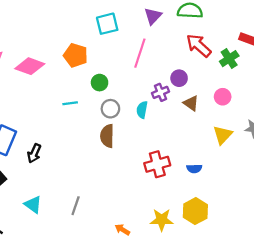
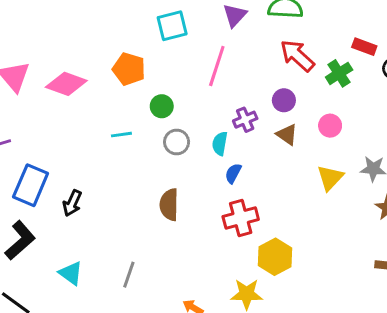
purple circle: (179, 78) -> (284, 100), moved
brown semicircle: (107, 136) -> (169, 205), moved
blue semicircle: (194, 169) -> (233, 173), moved, turned 120
yellow hexagon: (195, 211) -> (275, 257), moved

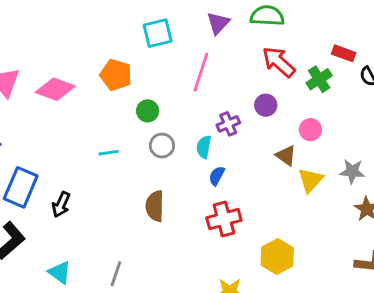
cyan line: (121, 135) -> (109, 153), moved
brown triangle: (287, 135) -> (286, 156), moved
yellow hexagon: (275, 257) -> (277, 256), moved

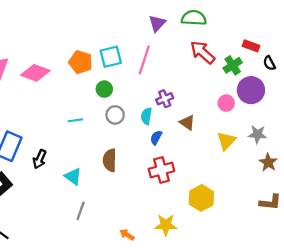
cyan square: (158, 33) -> (111, 57), moved
purple circle: (266, 105) -> (251, 90), moved, size x1.6
brown triangle: (286, 156) -> (187, 122), moved
cyan triangle: (60, 272) -> (73, 176), moved

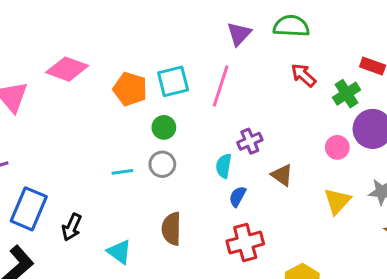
red arrow: (202, 52) -> (304, 75), size x0.7
pink diamond: (35, 73) -> (67, 69), moved
gray circle: (115, 115) -> (162, 164), moved

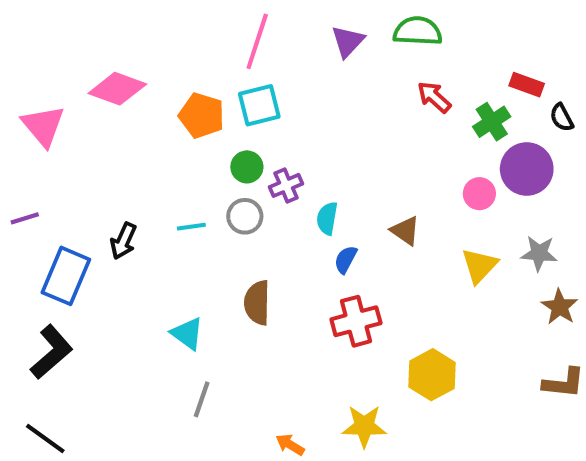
pink line: (221, 86) -> (257, 41), moved
purple cross: (250, 141) -> (286, 185), moved
black arrow: (72, 227) -> (123, 241), moved

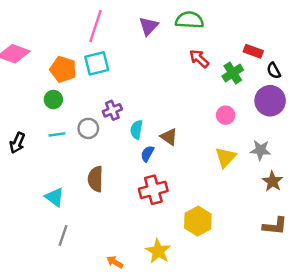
green circle: (247, 167) -> (53, 99), moved
purple circle: (527, 169) -> (270, 101), moved
brown triangle: (405, 231) -> (169, 137), moved
yellow star: (364, 426) -> (158, 251), turned 30

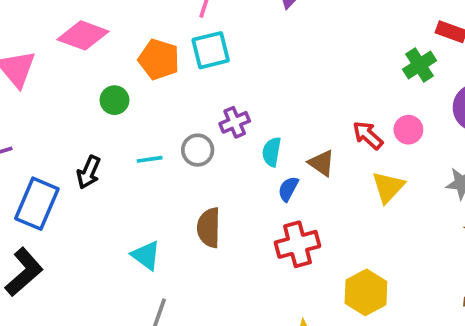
red arrow: (199, 59) -> (368, 135), moved
green circle: (53, 99) -> (114, 100), moved
yellow triangle: (226, 157) -> (388, 187), moved

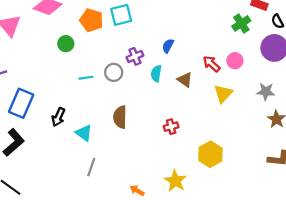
black arrow: (89, 172) -> (58, 117), moved
blue semicircle: (288, 189) -> (168, 46), moved
red cross: (297, 244) -> (171, 127), size x0.6

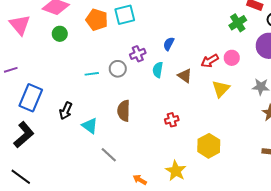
green circle: (66, 44) -> (60, 34), moved
red arrow: (212, 64) -> (210, 61), turned -72
gray line: (91, 167) -> (109, 155), moved, turned -66

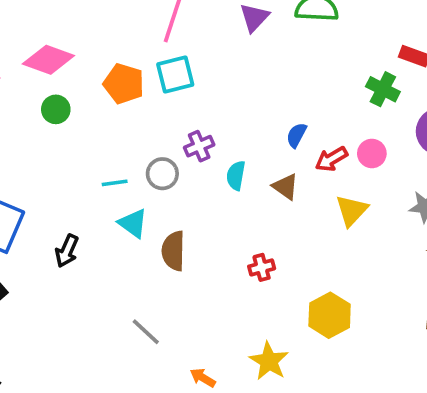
green cross: (238, 23) -> (383, 89), turned -30
blue semicircle: (169, 44) -> (297, 135), moved
cyan triangle: (90, 126) -> (133, 223), moved

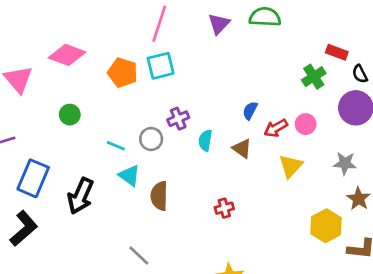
green cross: (383, 89) -> (314, 77), turned 30
green circle: (56, 109) -> (70, 115), moved
cyan line: (115, 183) -> (116, 146), turned 30
black arrow: (67, 251) -> (81, 196), size x1.5
yellow hexagon: (330, 315) -> (326, 226), moved

